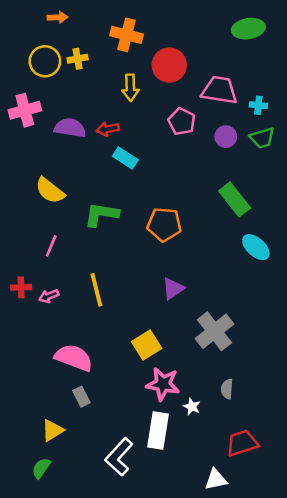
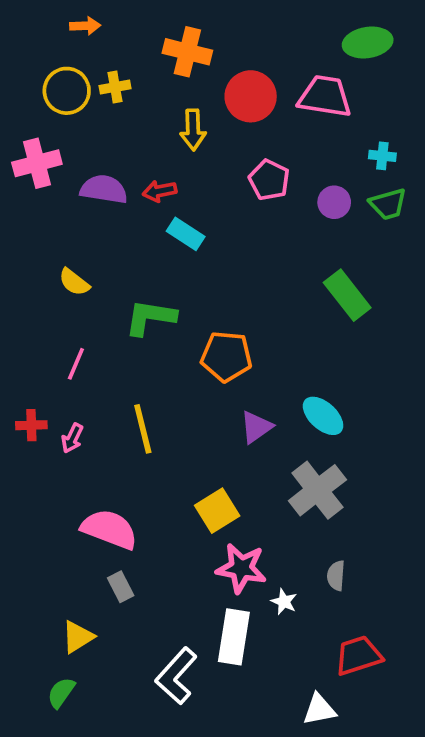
pink trapezoid: (219, 90) -> (325, 96), moved
yellow semicircle: (50, 191) -> (74, 282), size x0.7
orange pentagon: (164, 225) -> (226, 356), moved
cyan ellipse: (256, 247) -> (323, 416), moved
pink arrow: (49, 296) -> (72, 438), turned -42

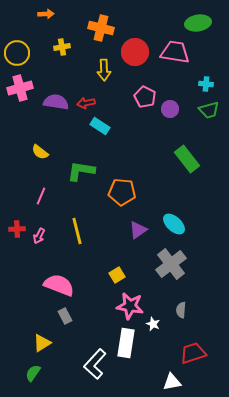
yellow circle: (67, 91) -> (17, 53), moved
purple circle: (334, 202) -> (170, 109), moved
yellow square: (217, 511) -> (117, 275), size x0.7

